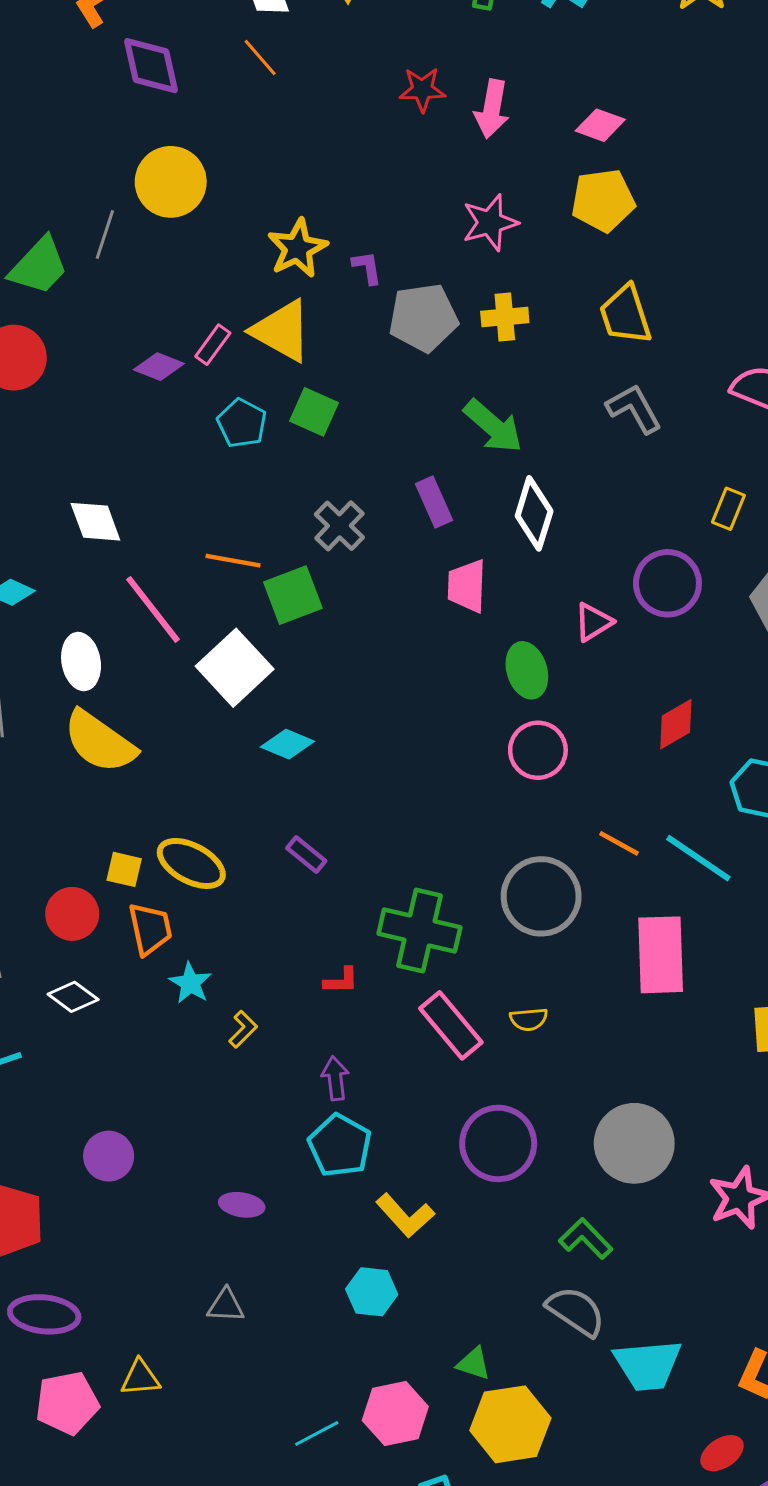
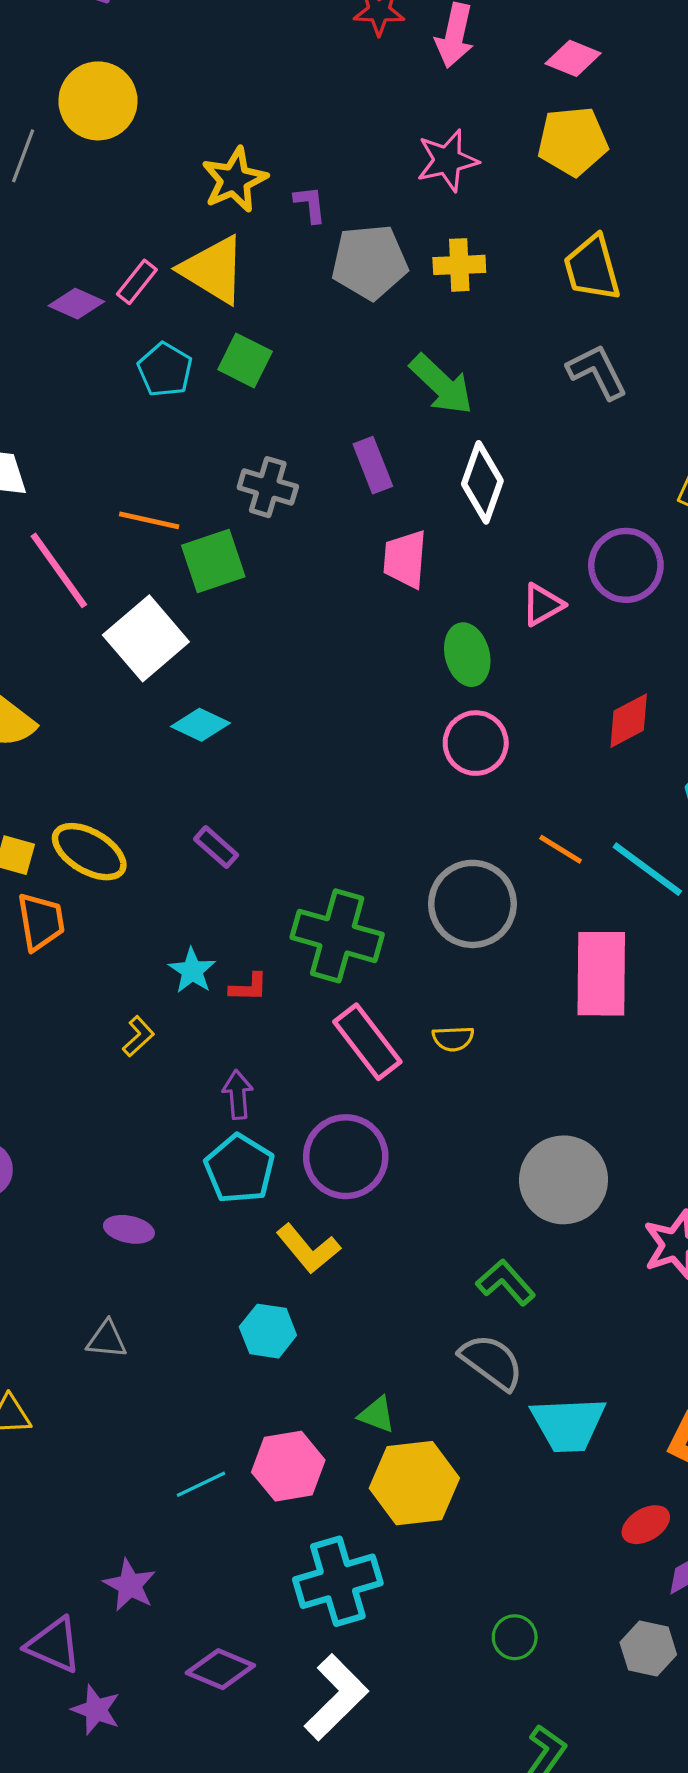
gray cross: (339, 526) -> (268, 487), turned -30
cyan star: (190, 983) -> (192, 971), moved
purple circle: (498, 1143) -> (346, 1157), moved

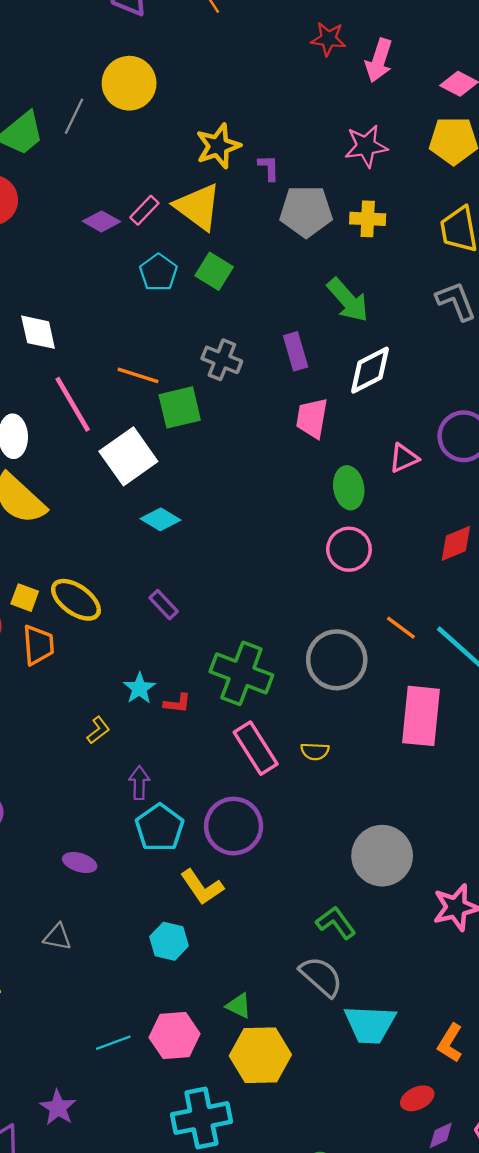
white diamond: (482, 482) -> (370, 370), turned 38
purple arrow: (238, 1095) -> (139, 783), moved

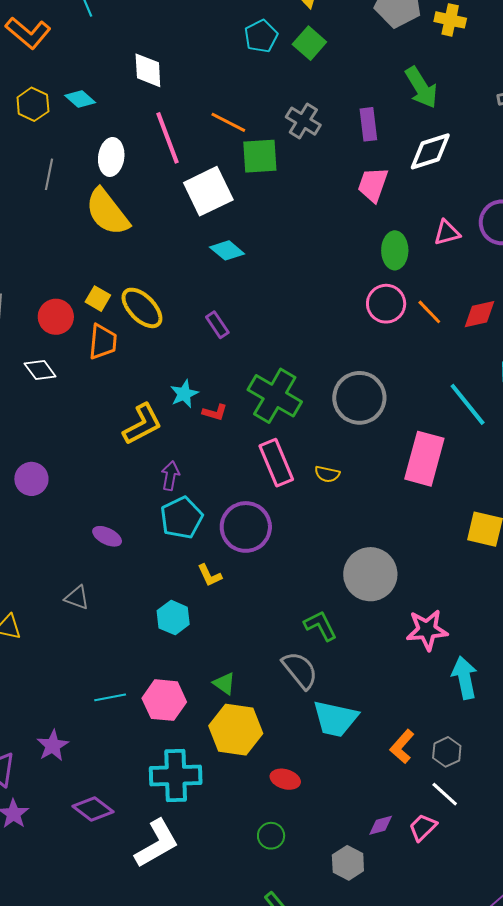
orange line: (401, 628) -> (429, 312), moved
yellow L-shape: (98, 730) -> (142, 424), size x1.8
yellow L-shape: (202, 887) -> (210, 575), size x0.7
red ellipse: (417, 1098) -> (285, 779), moved, turned 32

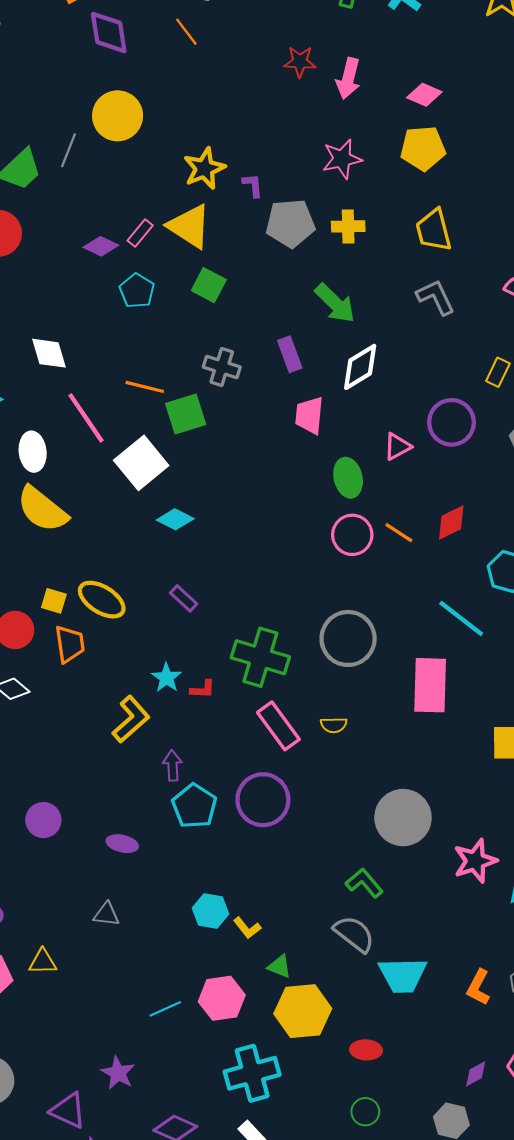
cyan pentagon: (261, 36) -> (137, 291), moved
purple circle: (31, 479) -> (43, 820), moved
yellow L-shape: (210, 575) -> (247, 928), moved

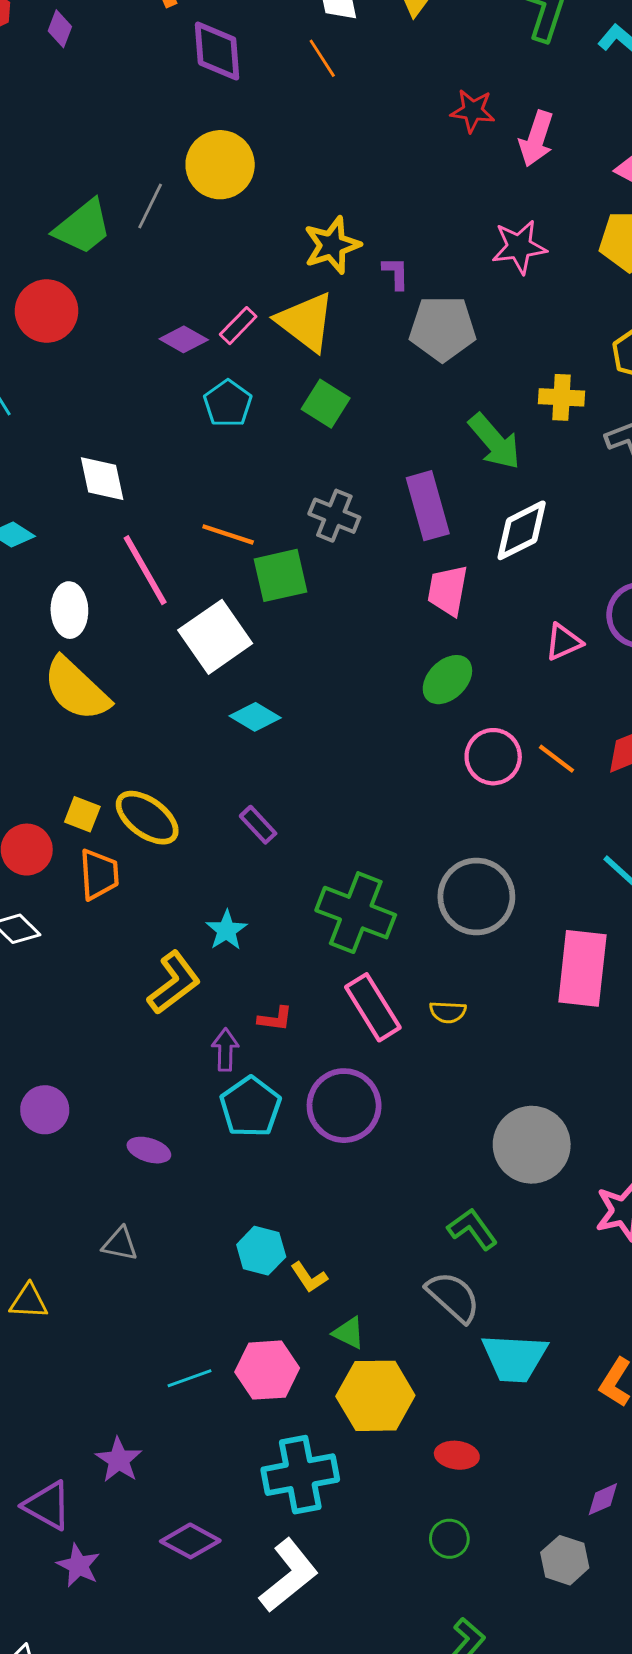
yellow cross: (348, 226) -> (562, 397), moved
purple rectangle: (290, 354) -> (428, 506), size x1.4
green ellipse: (348, 478) -> (447, 680), moved, turned 54
red L-shape: (203, 689) -> (275, 1019), moved

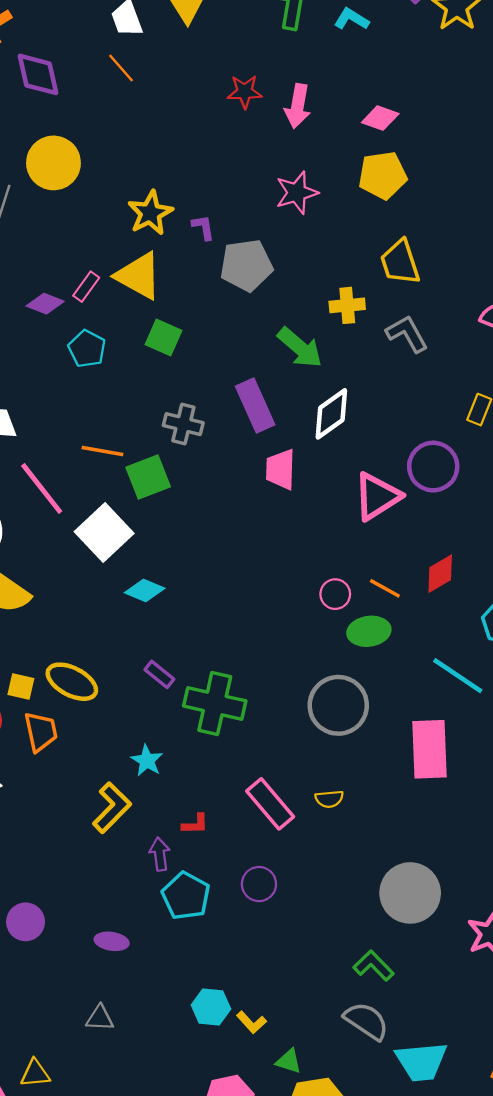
pink triangle: (563, 642) -> (377, 496), size x1.6
green ellipse: (447, 680) -> (369, 631), moved, turned 45
pink circle: (493, 757) -> (335, 594), size x0.7
green cross: (356, 913) -> (215, 703), moved
purple circle: (344, 1106) -> (259, 884), size x0.6

